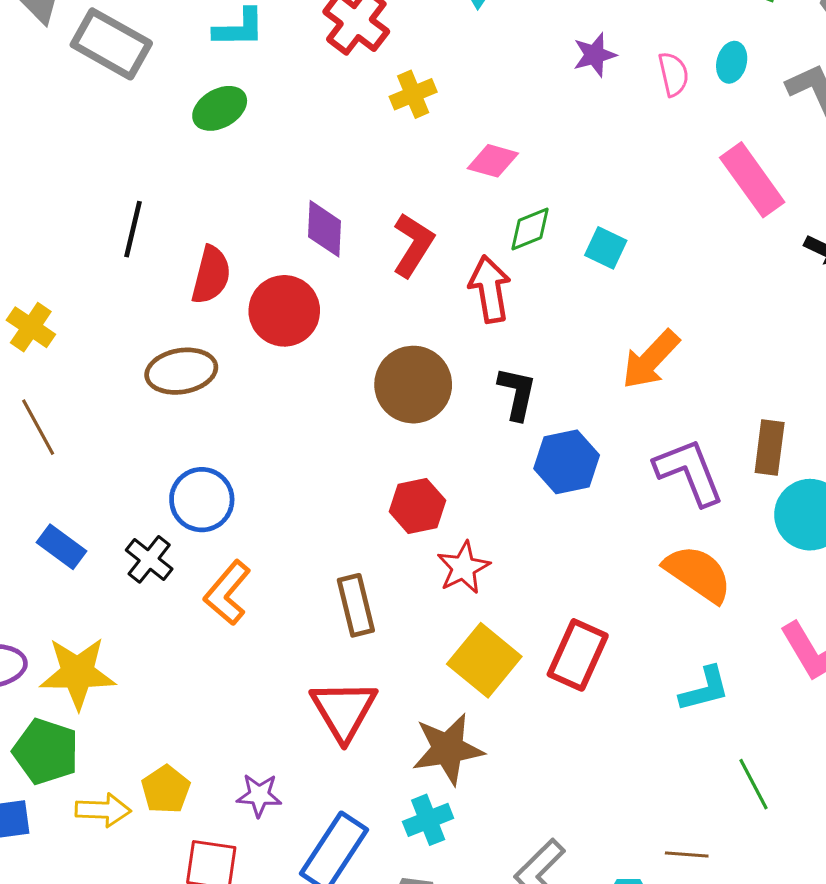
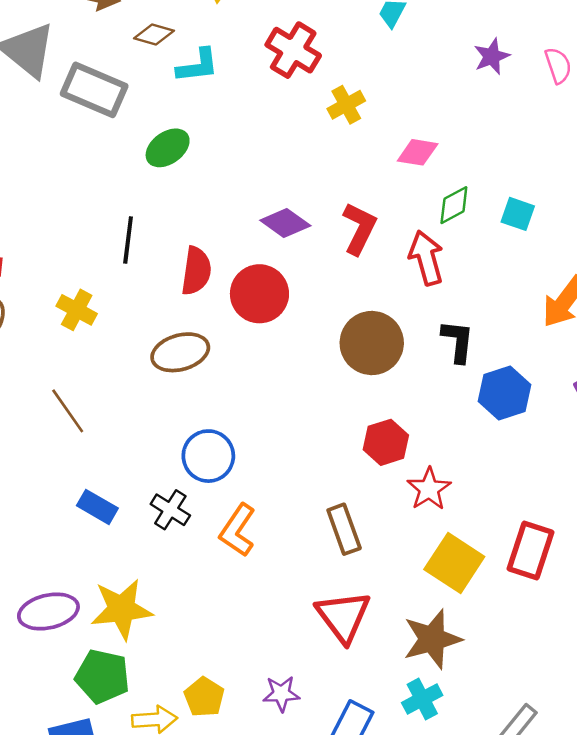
green ellipse: (220, 108) -> (168, 148), moved
purple diamond: (324, 229) -> (285, 223), turned -51
yellow cross: (31, 327) -> (77, 310), moved

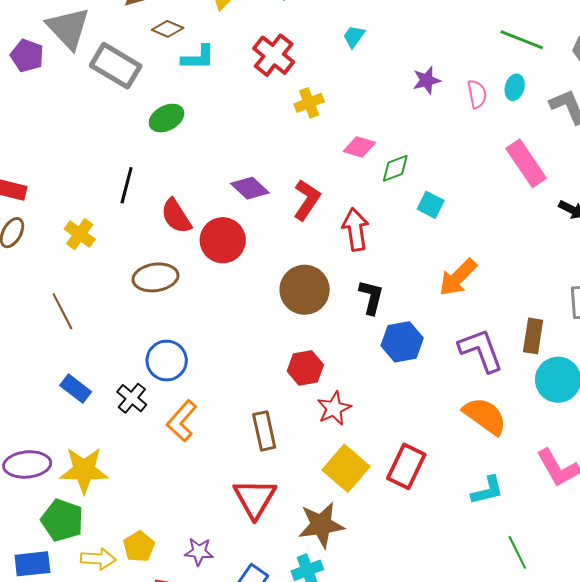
green diamond: (454, 205) -> (395, 168), moved
red semicircle: (196, 271) -> (176, 216), turned 132

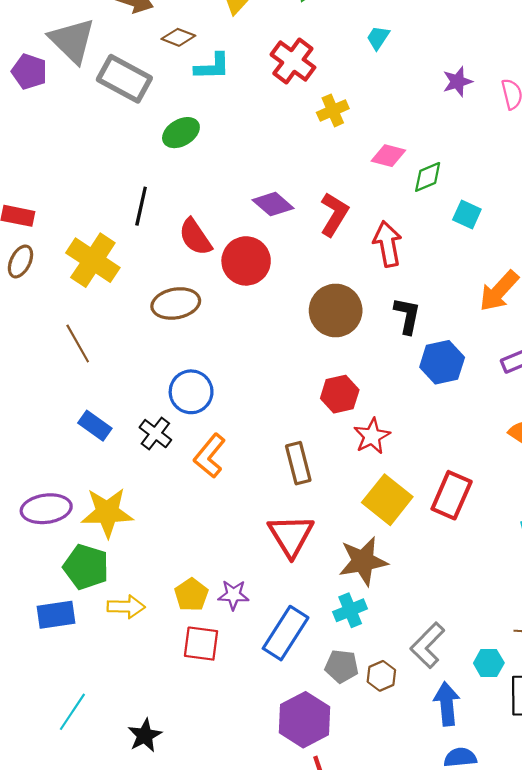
yellow cross: (80, 234) -> (93, 260), size x1.6
yellow pentagon: (139, 546) -> (191, 595), moved

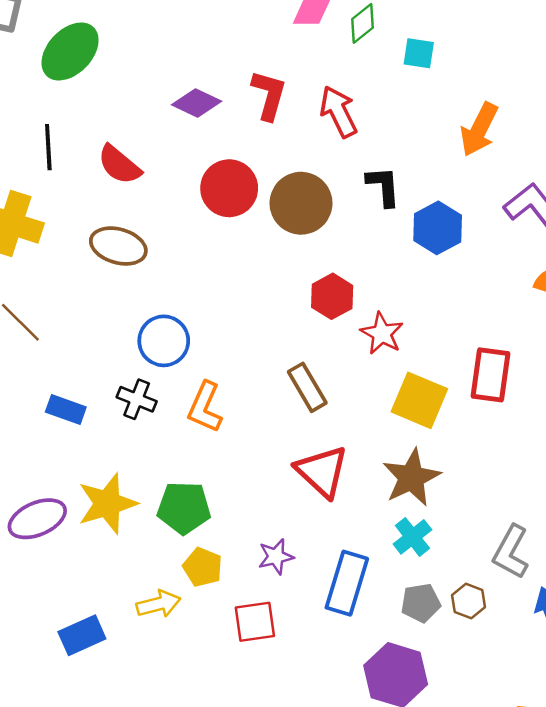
green ellipse: (181, 133) -> (70, 51), size x1.4
red circle: (246, 261) -> (229, 188), moved
brown ellipse: (176, 303) -> (118, 246), turned 42
green pentagon: (86, 567) -> (184, 508), moved
yellow pentagon: (191, 595) -> (203, 567), moved

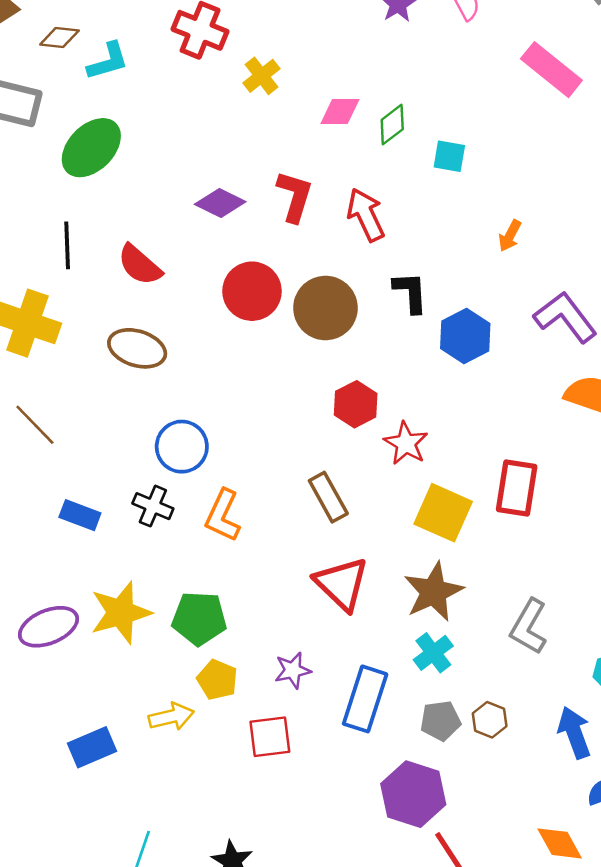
orange arrow: (479, 129) -> (510, 236), size x0.6
gray L-shape: (511, 552) -> (529, 627), moved

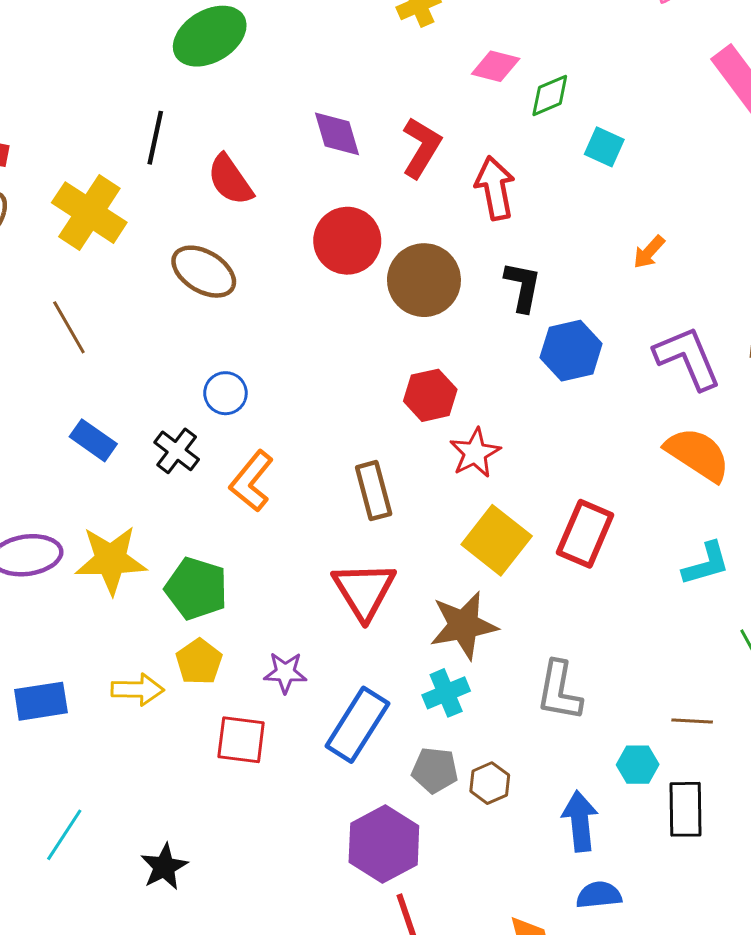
purple diamond: (220, 203) -> (337, 134), turned 33
blue circle: (182, 447) -> (225, 393), size x0.7
gray L-shape: (529, 627) -> (559, 691), turned -34

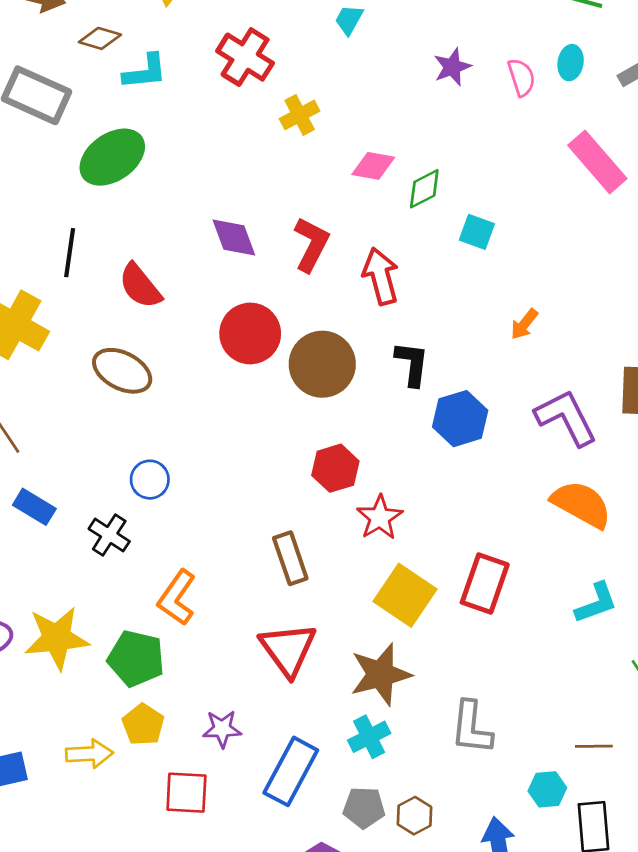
blue rectangle: (93, 440) -> (34, 507), moved
orange L-shape: (252, 481) -> (177, 598), moved

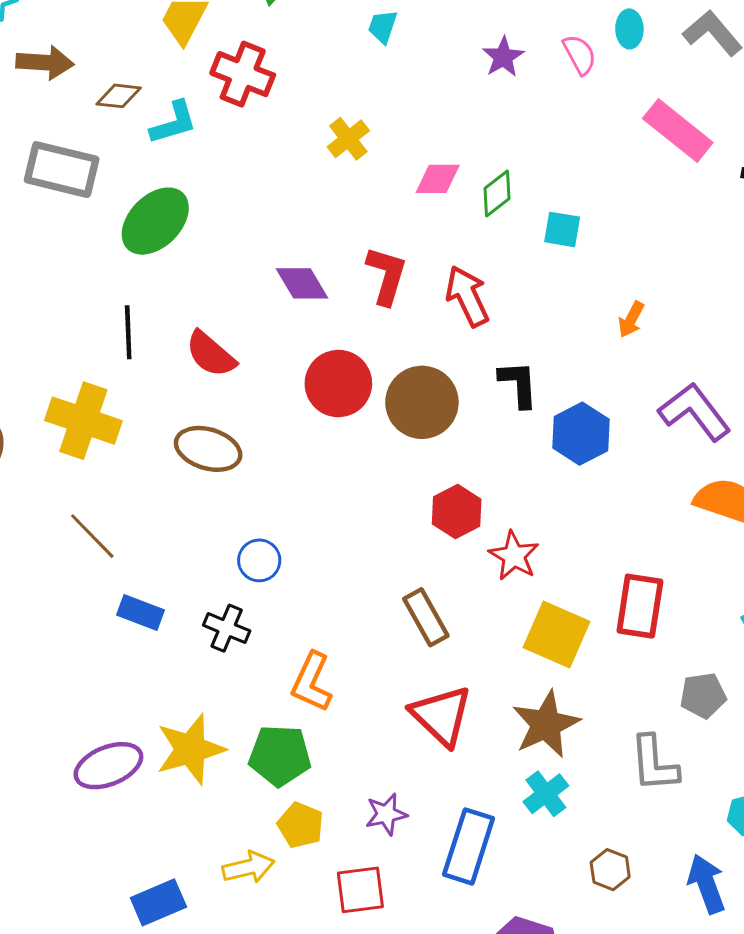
red cross: (245, 57) -> (243, 74), moved
gray pentagon: (364, 808) -> (703, 695), moved

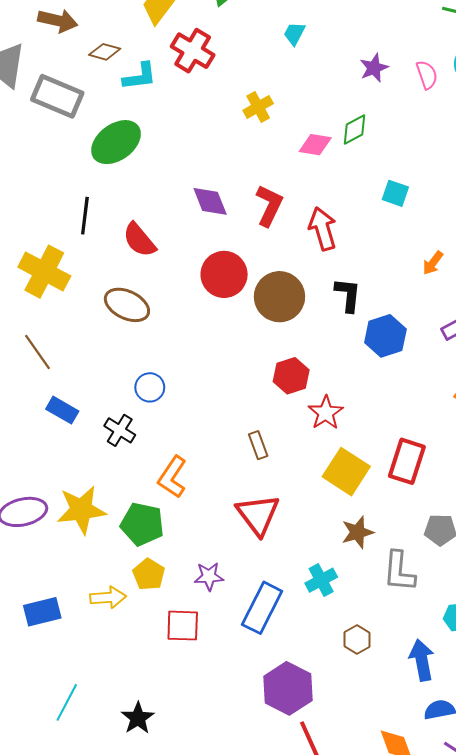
green diamond: (497, 193) -> (355, 130), moved
brown rectangle: (426, 617) -> (258, 445), size x0.7
brown star: (546, 724) -> (357, 532), moved, size x0.7

